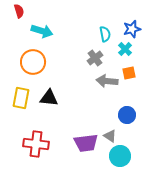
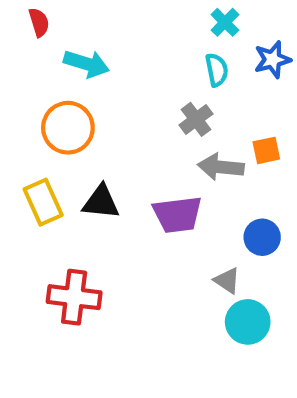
cyan cross: (125, 49) -> (225, 22), moved
yellow rectangle: (21, 98) -> (43, 202), turned -35
purple trapezoid: (86, 143) -> (177, 214), moved

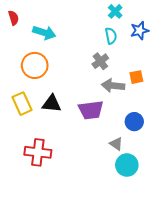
red semicircle: (39, 22) -> (14, 18), moved

